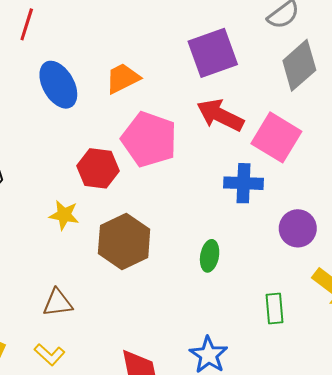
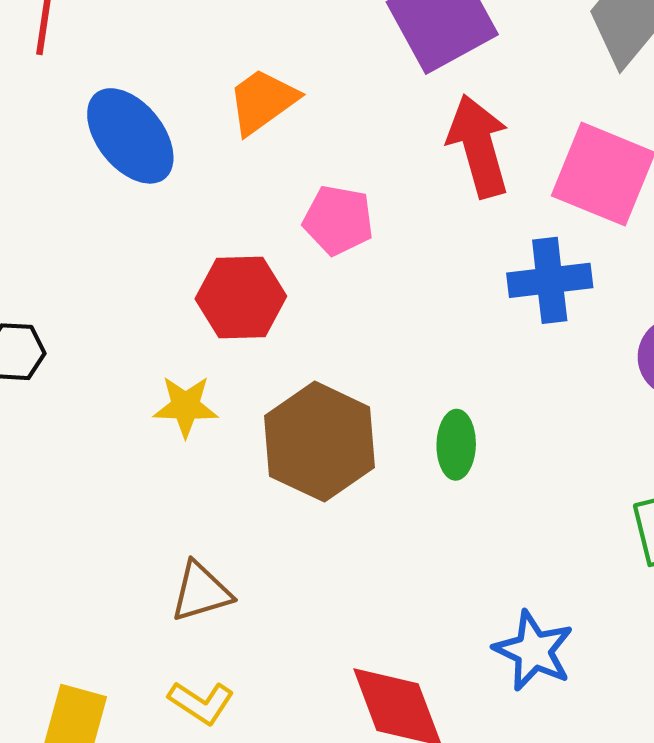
red arrow: (220, 115) -> (479, 146), turned 57
pink pentagon: (149, 139) -> (338, 220), size x0.6
green ellipse: (210, 256) -> (456, 445), moved

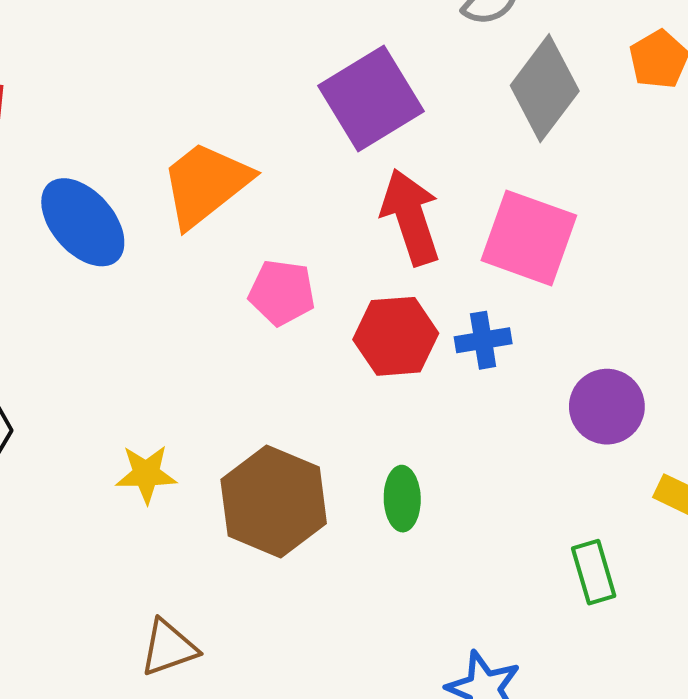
orange trapezoid: (263, 101) -> (206, 184), size x1.4
blue cross: (550, 280) -> (483, 340), size x0.7
red hexagon: (241, 298) -> (396, 336), moved

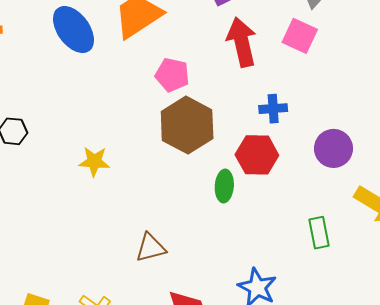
pink square: (529, 238) -> (300, 36), moved, size x0.7
red hexagon: (396, 336) -> (257, 155), moved
brown hexagon: (274, 501) -> (187, 125), moved
brown triangle: (169, 648) -> (151, 248), moved

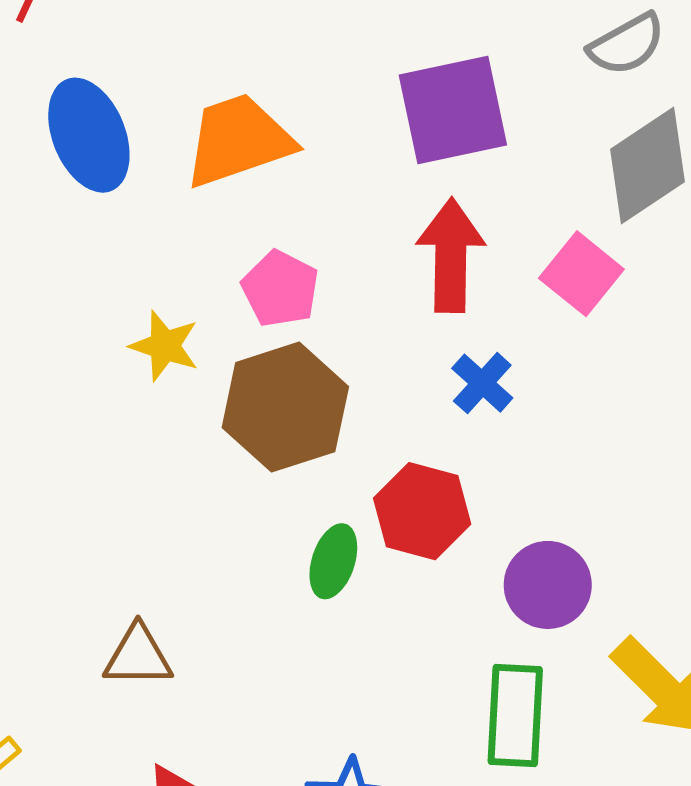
blue cross: (273, 109) -> (482, 383), moved, turned 32
purple circle: (333, 148) -> (548, 585), moved
yellow star: (94, 161) -> (165, 346), moved
green rectangle: (319, 233) -> (515, 716), size x1.4

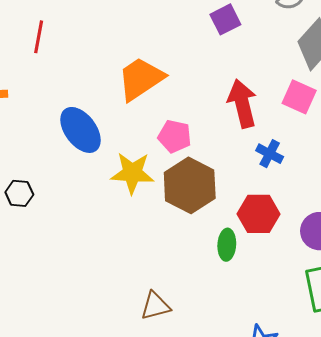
purple square: (453, 110) -> (225, 19), moved, size x0.6
blue ellipse: (89, 135) -> (80, 130), moved
yellow star: (165, 346) -> (132, 173), size x1.4

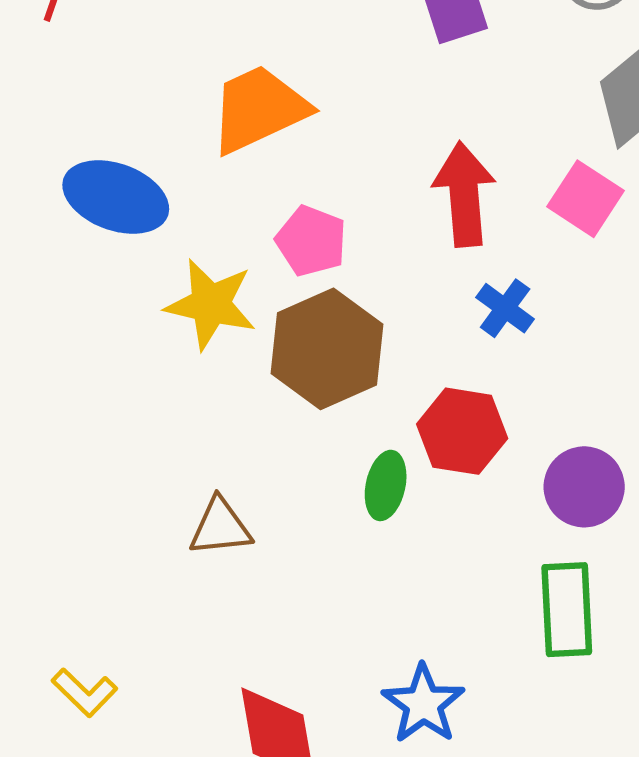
blue ellipse: (80, 130) -> (116, 197), turned -42
brown triangle: (155, 306) -> (220, 527), moved

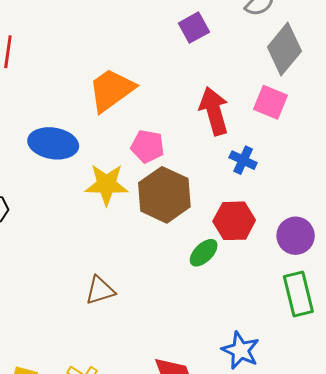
green ellipse: (386, 485) -> (204, 253), turned 44
brown triangle: (220, 527) -> (100, 290), moved

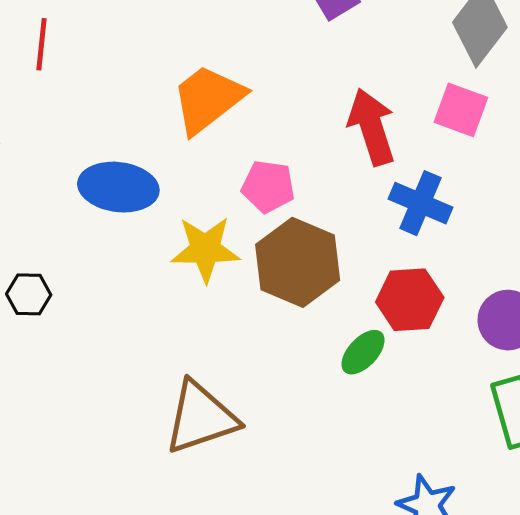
blue cross: (243, 160) -> (421, 203), size x1.4
brown triangle: (100, 290) -> (201, 418), size x1.6

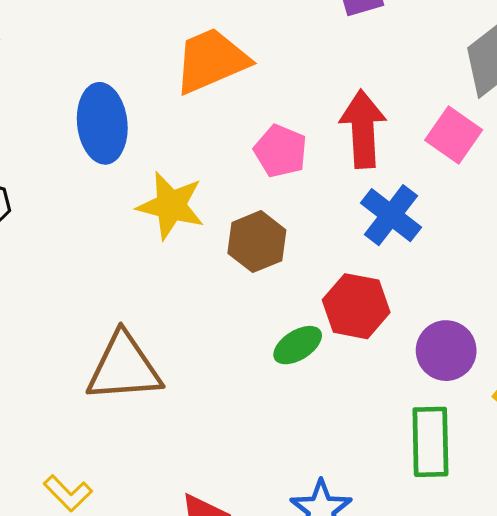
pink pentagon: (268, 186) -> (281, 151), moved
blue ellipse: (118, 187) -> (102, 123), turned 62
brown hexagon: (298, 262) -> (257, 242), size x0.7

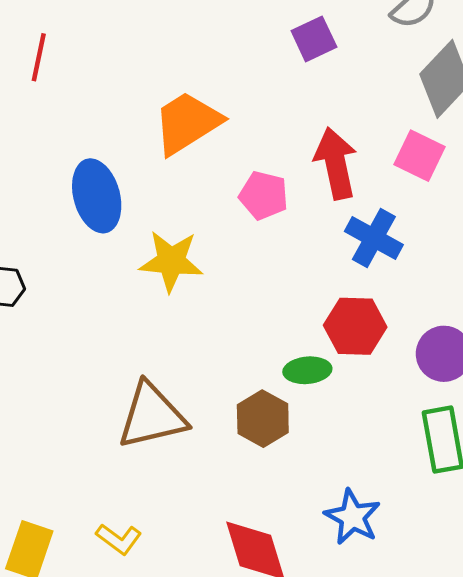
brown hexagon: (257, 242) -> (263, 419), moved
green ellipse: (298, 345) -> (307, 370), turned 36

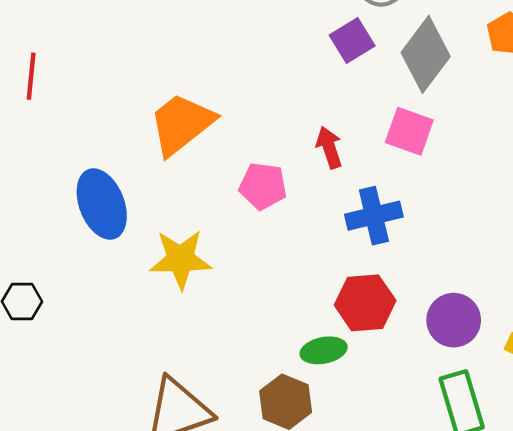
purple square: (314, 39) -> (352, 40), moved
red arrow: (336, 163) -> (329, 147), size x0.6
blue cross: (374, 238) -> (374, 216), turned -36

